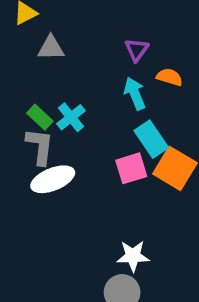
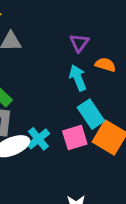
cyan cross: (71, 117) -> (38, 139), moved

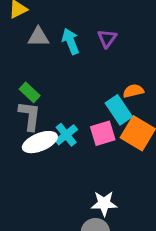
orange semicircle: (105, 65) -> (133, 91), moved, turned -30
cyan arrow: (78, 78) -> (71, 41), moved

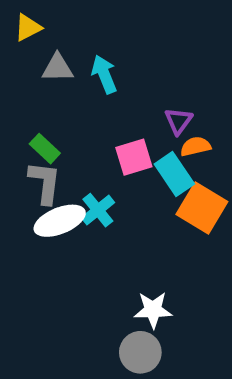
purple triangle: (107, 38) -> (179, 121), moved
pink square: (103, 133) -> (134, 157), moved

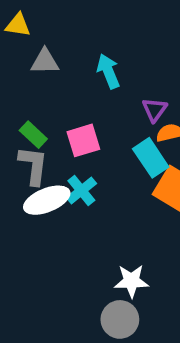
yellow triangle: (28, 28) -> (18, 25), turned 36
cyan arrow: (104, 74) -> (108, 71), moved
pink square: (134, 157) -> (83, 140), moved

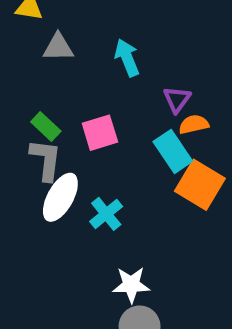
cyan cross: (81, 191) -> (106, 214), moved
white ellipse: (47, 200) -> (60, 197), turned -39
white star: (131, 281) -> (131, 285), moved

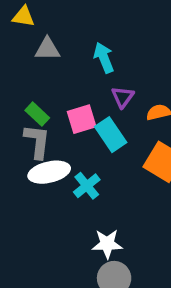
purple triangle: (177, 99) -> (123, 97), moved
cyan rectangle: (173, 151) -> (111, 135), moved
white ellipse: (60, 197) -> (49, 172), turned 48

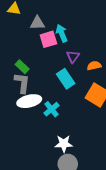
gray triangle: (47, 49) -> (37, 23), moved
pink square: (82, 119) -> (48, 39), moved

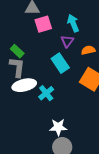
cyan arrow: (62, 33) -> (73, 23), moved

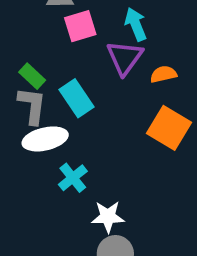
purple triangle: (67, 41) -> (125, 58), size x1.5
cyan rectangle: (60, 63) -> (77, 98), moved
cyan cross: (46, 93) -> (73, 178), moved

